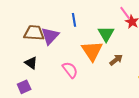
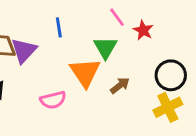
pink line: (125, 13) -> (117, 17), moved
pink semicircle: (70, 70) -> (53, 100), turned 114

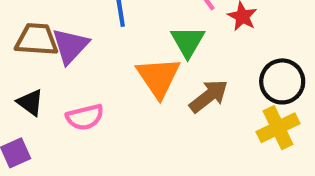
brown arrow: (120, 85) -> (209, 96), size x1.4
pink semicircle: (53, 100) -> (85, 117), moved

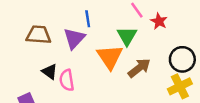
purple triangle: (70, 46) -> (74, 38), moved
black triangle: (30, 102) -> (50, 72), moved
pink semicircle: (85, 117) -> (67, 80), turned 95

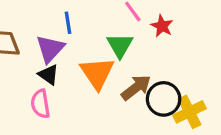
black circle: (182, 59) -> (164, 99), moved
black triangle: (50, 72) -> (49, 75), moved

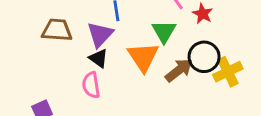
black circle: (164, 99) -> (204, 57), moved
yellow cross: (189, 112) -> (228, 72), moved

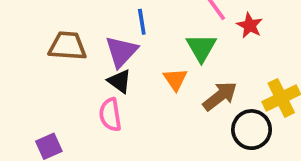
orange triangle: (143, 57) -> (175, 79), size x0.6
black circle: (204, 57) -> (252, 130), moved

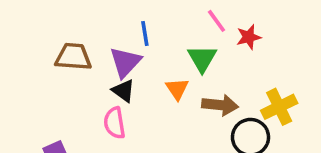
red star: (250, 25) -> (249, 37), turned 30
brown arrow: (220, 96) -> (220, 105), turned 44

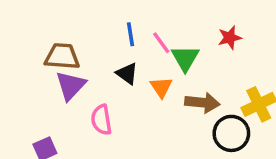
pink line: (216, 21) -> (161, 43), moved
purple triangle: (125, 62) -> (71, 86), moved
black triangle: (123, 91) -> (127, 74), moved

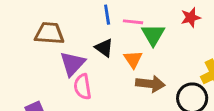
pink line: (161, 43) -> (133, 22), turned -48
purple triangle: (71, 86) -> (72, 64), moved
brown arrow: (202, 103) -> (150, 84), moved

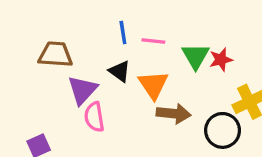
red star: (191, 17) -> (221, 60), moved
green triangle: (153, 35) -> (196, 56), moved
orange triangle: (133, 59) -> (153, 85), size x1.4

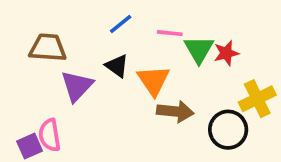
blue line: (123, 33) -> (121, 24), turned 60
pink line: (153, 41) -> (170, 33), moved
pink semicircle: (94, 117) -> (50, 135), moved

